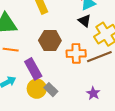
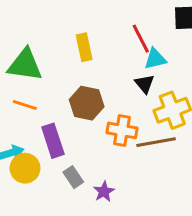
yellow circle: (37, 89) -> (25, 168), moved
purple star: (93, 93) -> (104, 192), moved

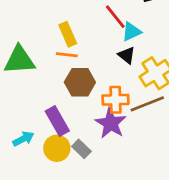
orange line: (25, 105) -> (67, 55), moved
yellow circle: (25, 168) -> (57, 148), moved
purple star: (104, 192) -> (111, 123), moved, size x1.6

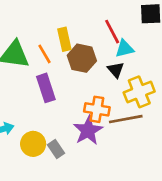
orange line: (67, 55) -> (44, 54), moved, turned 42
brown hexagon: (80, 82) -> (82, 58), moved
purple rectangle: (57, 121) -> (46, 88), moved

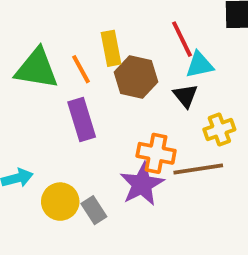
yellow cross: (139, 92) -> (219, 129), size x0.7

